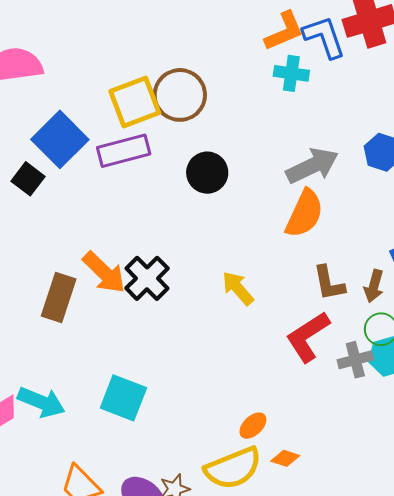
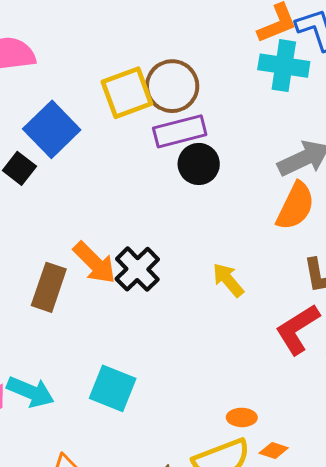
cyan cross: (291, 73) -> (284, 66), size x1.4
purple rectangle: (124, 151) -> (180, 131), moved
orange ellipse: (253, 426) -> (242, 417), turned 44

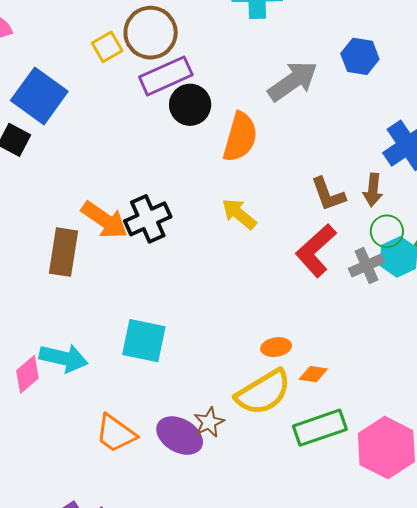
yellow square: (127, 93) -> (107, 47), size x0.6
orange semicircle: (295, 206) -> (240, 137), moved
black cross: (137, 269) -> (148, 219), turned 30

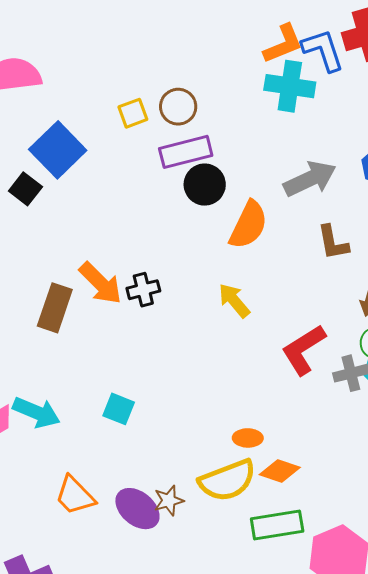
brown circle: (151, 33) -> (178, 107), size x0.7
brown L-shape: (328, 194) -> (333, 243), moved
black cross: (148, 219) -> (143, 290), size x0.7
cyan square: (144, 341) -> (119, 409), size x0.7
orange diamond: (313, 374) -> (280, 471), size x1.4

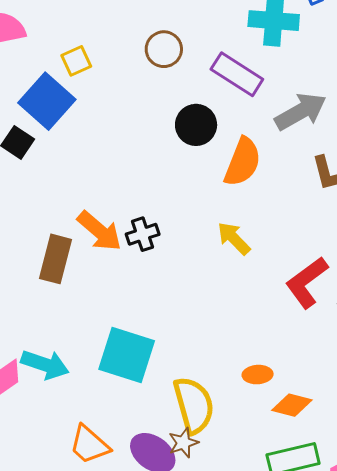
yellow square: (133, 113) -> (76, 61), moved
purple rectangle: (186, 152) -> (237, 74), moved, turned 51
cyan square: (119, 409) -> (127, 355), size x1.8
yellow semicircle: (227, 480) -> (194, 405), moved, turned -80

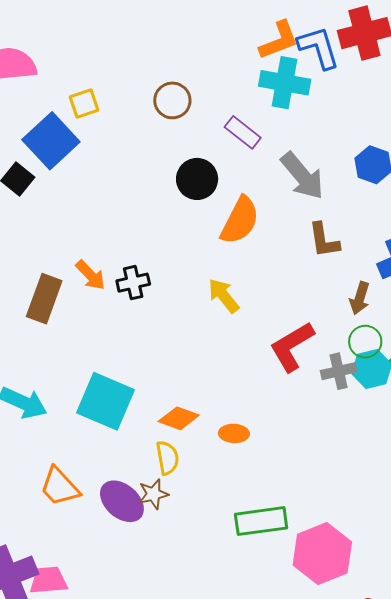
purple rectangle: (237, 74) -> (243, 132), size x0.7
gray arrow: (301, 112) -> (302, 176), turned 74
orange arrow: (99, 231) -> (91, 275), size x0.7
yellow semicircle: (194, 405) -> (167, 458), size x0.6
orange diamond: (292, 405) -> (179, 418), moved

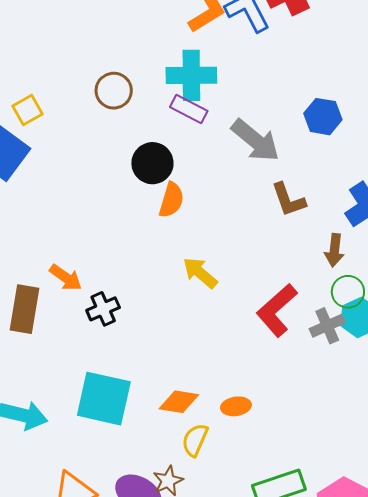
cyan cross: (285, 83) -> (191, 75), moved
orange semicircle: (240, 220) -> (171, 200), moved, size x0.7
black cross: (133, 283) -> (103, 309), moved
yellow semicircle: (167, 458) -> (195, 440), moved, turned -136

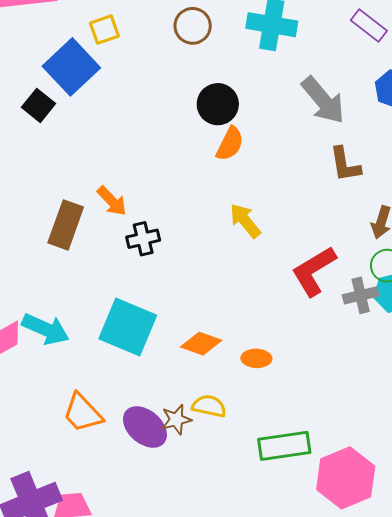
purple rectangle: (189, 109) -> (369, 25), moved
yellow semicircle: (195, 440) -> (209, 406), moved, turned 68

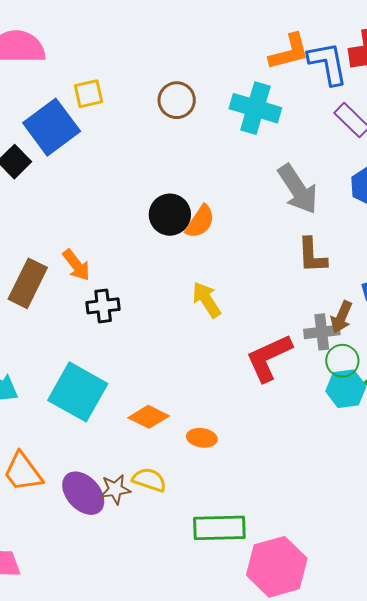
black circle: (218, 104) -> (170, 215), moved
gray cross: (361, 295) -> (322, 332), moved

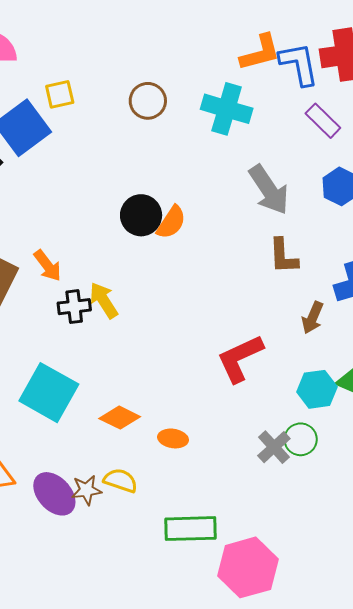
yellow arrow: (206, 300) -> (104, 300), moved
gray cross: (322, 332) -> (274, 447), moved, turned -36
green circle: (342, 361) -> (301, 439), moved

